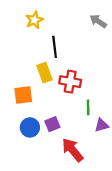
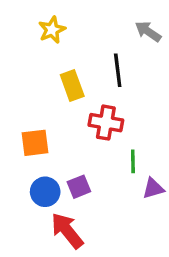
black line: (55, 47) -> (118, 70), moved
yellow rectangle: (44, 73) -> (72, 85), moved
red arrow: (72, 150) -> (67, 231), moved

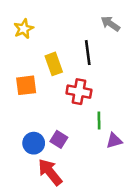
yellow star: (52, 30) -> (24, 29), moved
orange square: (35, 143) -> (26, 85), moved
purple square: (79, 187) -> (59, 139), turned -36

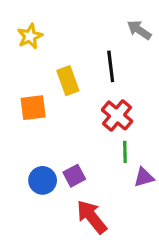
red cross: (79, 92) -> (117, 115), moved, turned 30
purple square: (59, 139) -> (74, 176), turned 30
red arrow: (50, 172) -> (92, 217), moved

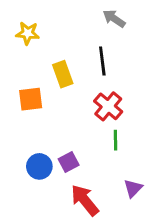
gray arrow: (139, 30) -> (114, 19), moved
yellow star: (30, 36) -> (28, 33), turned 30
purple triangle: (144, 177) -> (133, 188), moved, turned -30

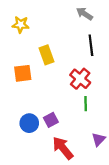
black line: (102, 61) -> (91, 45), moved

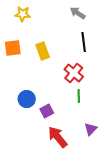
yellow star: (21, 25) -> (23, 14), moved
orange square: (23, 73) -> (13, 48), moved
blue circle: (29, 123) -> (27, 99), moved

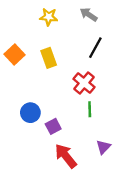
yellow star: (23, 14) -> (49, 17), moved
black line: (84, 42) -> (95, 48), turned 36
orange square: (13, 48) -> (14, 54), turned -36

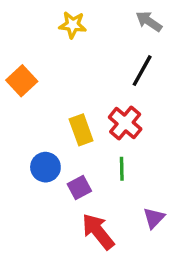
gray arrow: (89, 15) -> (149, 21), moved
yellow rectangle: (49, 58) -> (81, 130), moved
green line: (90, 109) -> (122, 169), moved

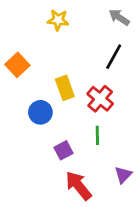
yellow rectangle: (81, 130) -> (65, 88), moved
blue circle: (45, 167) -> (40, 112), moved

